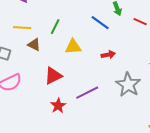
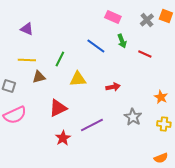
blue line: (100, 23) -> (96, 46), moved
brown triangle: (34, 45) -> (39, 77), turned -40
gray star: (128, 85) -> (133, 117), size x0.7

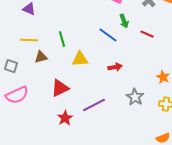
blue line: (96, 46) -> (108, 35), moved
green line: (60, 59) -> (62, 39), turned -42

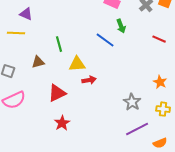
red line: (147, 34) -> (159, 39), moved
yellow line: (29, 40) -> (16, 33), moved
red arrow: (115, 67) -> (89, 80), moved
purple line: (94, 105) -> (137, 129), moved

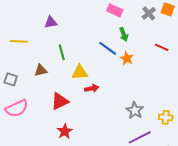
purple triangle: (26, 14) -> (51, 22), moved, turned -32
orange star: (160, 82) -> (127, 58), moved

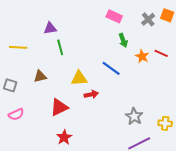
blue line: (108, 48) -> (111, 68), moved
green line: (62, 52) -> (60, 47), moved
orange star: (127, 58) -> (142, 56), moved
pink semicircle: (17, 108) -> (16, 114), size x0.7

